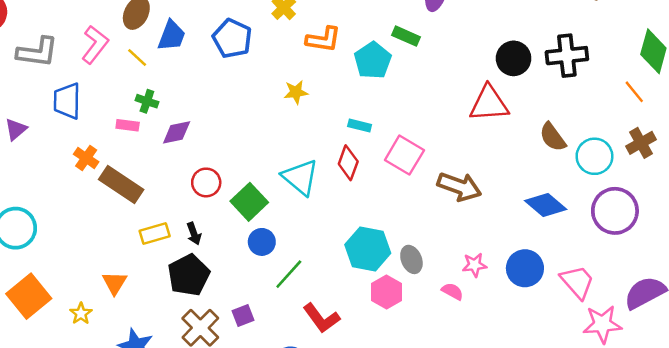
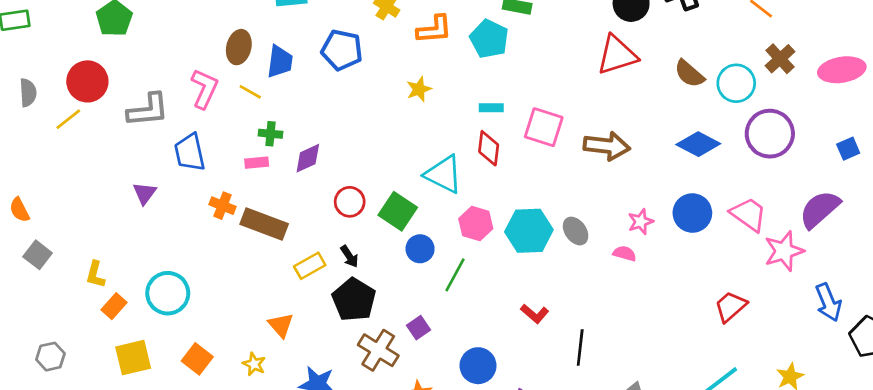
pink hexagon: (386, 292) -> (476, 224), moved
orange square: (29, 296) -> (197, 359), size x0.7
red L-shape: (321, 318) -> (535, 314), moved, size x0.7

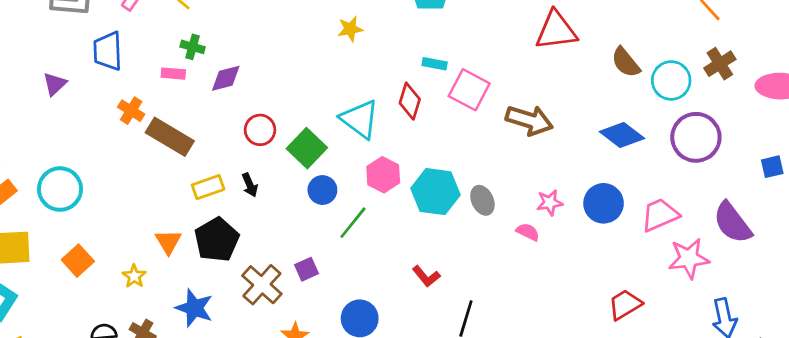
cyan rectangle: (491, 108) -> (435, 64), moved
purple semicircle: (820, 209) -> (732, 223), turned -96
pink trapezoid: (749, 214) -> (660, 215), turned -69
black pentagon: (354, 300) -> (217, 240), moved

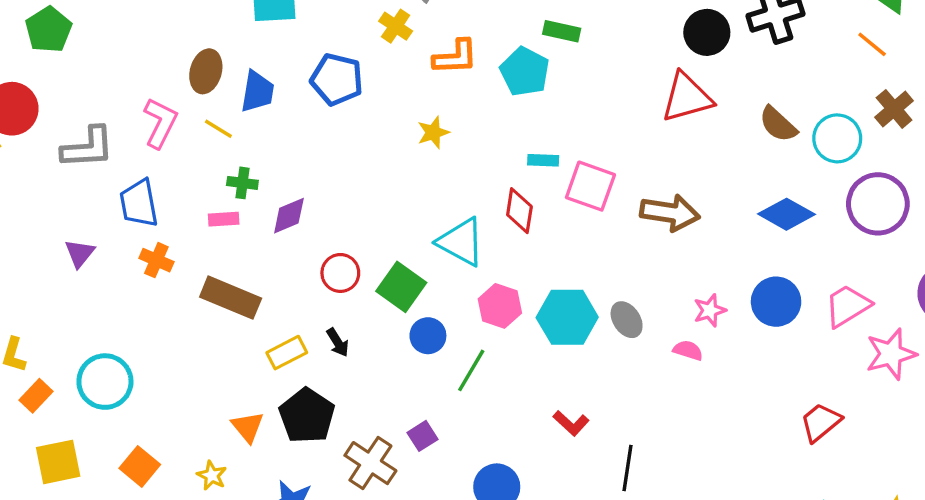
orange cross: (131, 111) -> (156, 260), moved

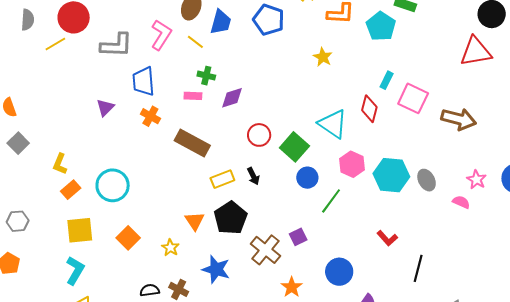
yellow star: (433, 133) -> (323, 57), turned -30
cyan rectangle: (543, 160) -> (387, 80), turned -72
pink star: (710, 310) -> (477, 180), turned -30

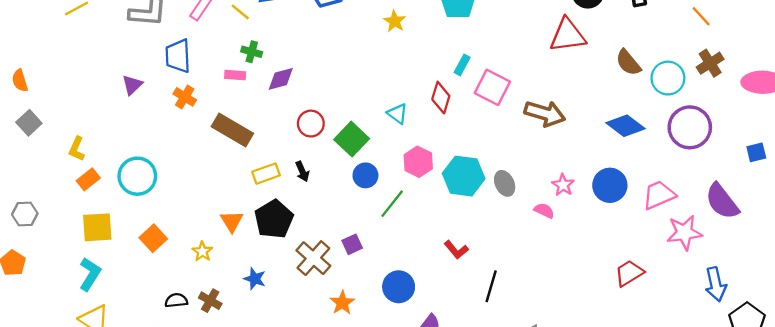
yellow star: (323, 57) -> (395, 21), moved
cyan triangle: (333, 124) -> (397, 114), size x0.6
blue star: (216, 269) -> (255, 279), size x0.7

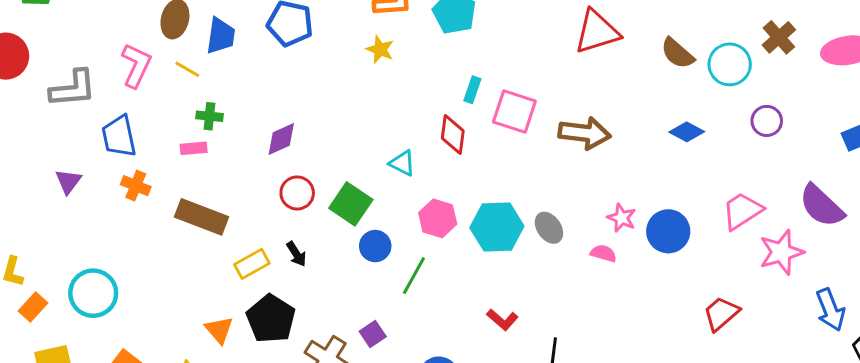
purple diamond: (281, 79) -> (281, 139), moved
blue diamond: (625, 126) -> (687, 132), size x0.7
purple circle: (690, 127) -> (767, 121), size x0.6
blue circle: (610, 185) -> (668, 231), moved

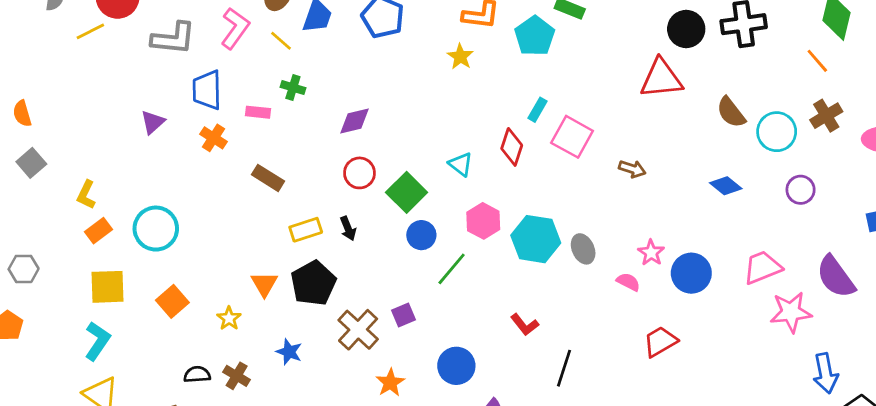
brown arrow: (585, 133) -> (632, 169), size x0.6
pink rectangle: (194, 148) -> (258, 112), moved
brown rectangle: (201, 217) -> (268, 178), size x0.7
red trapezoid: (721, 314) -> (660, 342), moved

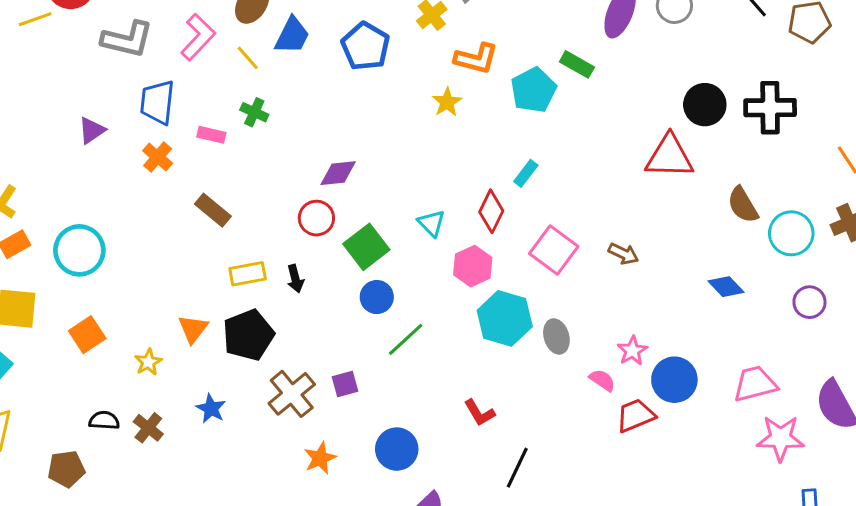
purple diamond: (354, 121) -> (338, 173), moved
pink square: (572, 137) -> (554, 250), moved
pink hexagon: (483, 221) -> (473, 266), moved
red trapezoid: (660, 342) -> (636, 415), moved

